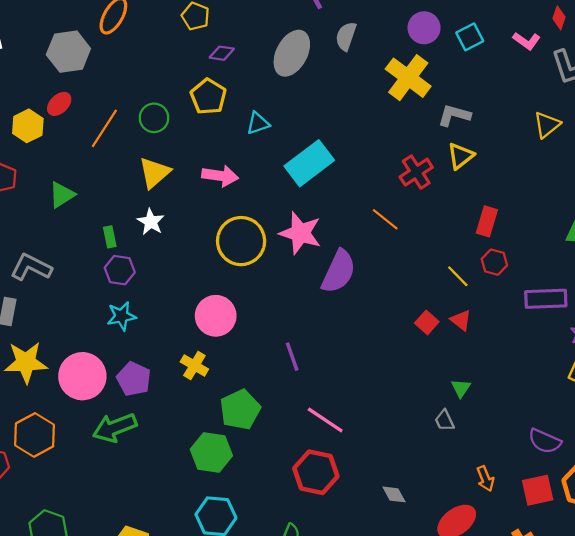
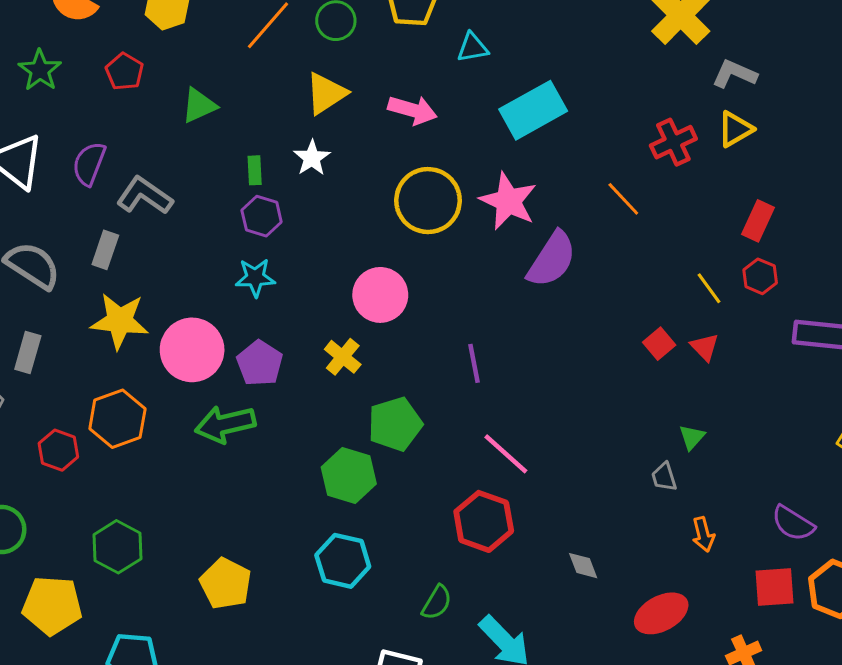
orange arrow: (485, 479) -> (703, 534), moved

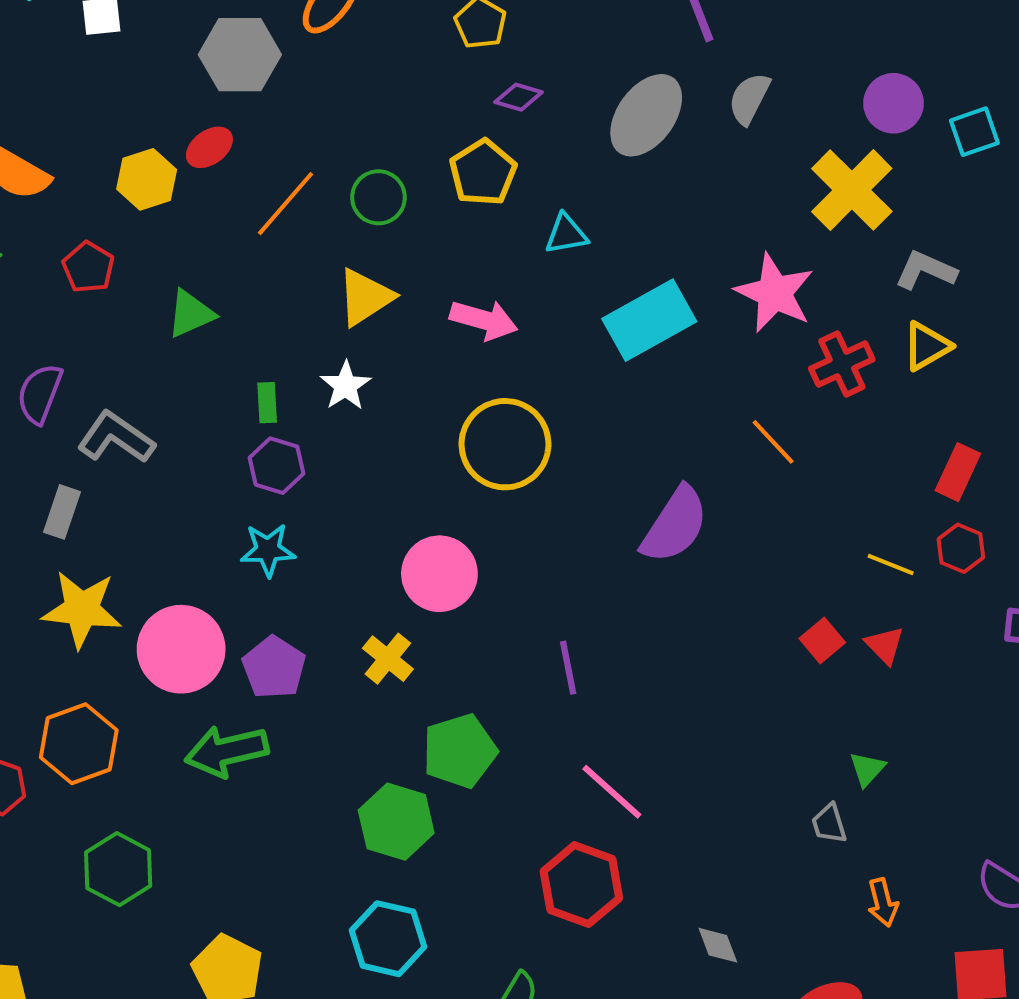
pink star: (508, 201) -> (775, 293), moved
yellow line: (709, 288) -> (891, 565), turned -32
green hexagon: (117, 547) -> (118, 869), moved

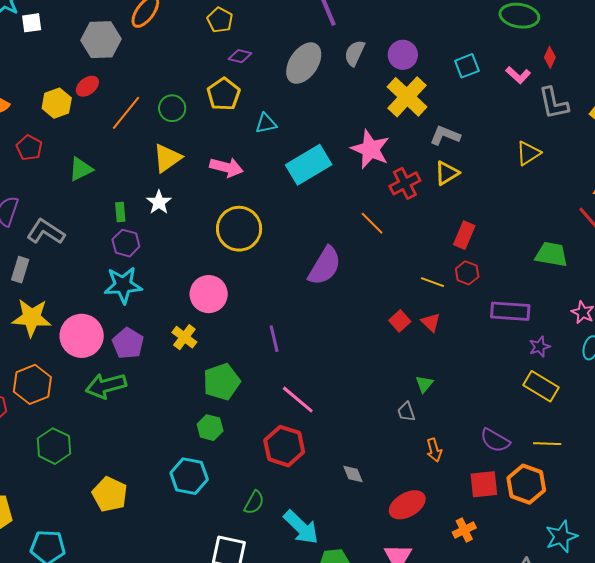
purple circle: (893, 103) -> (403, 55), moved
cyan star: (268, 550) -> (123, 285), size x1.4
green hexagon: (396, 822) -> (210, 428), moved, size x0.7

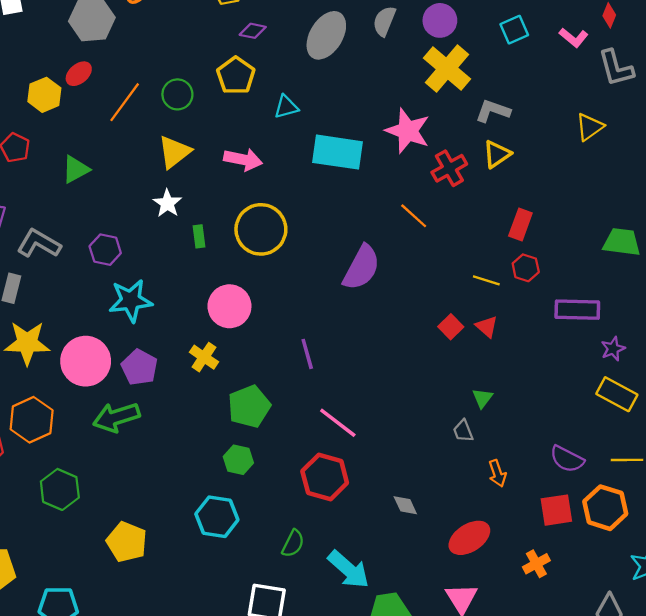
cyan rectangle: (309, 165) -> (337, 152), turned 42
green rectangle: (120, 212) -> (199, 236), moved
purple hexagon: (126, 243) -> (105, 250), moved

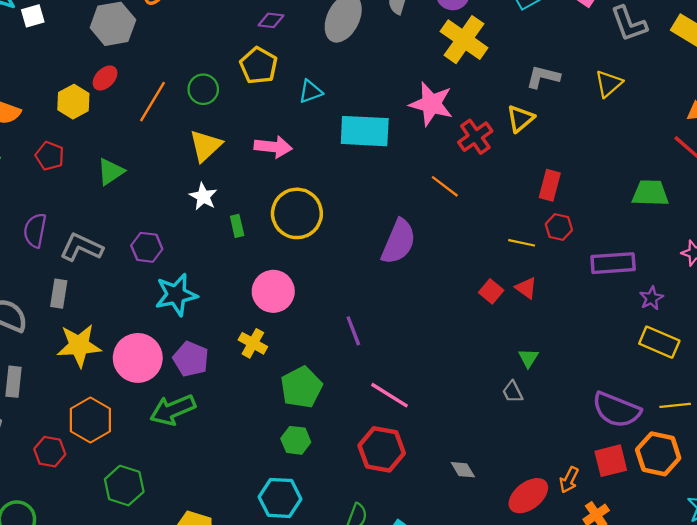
gray L-shape: (493, 111) -> (543, 77), moved
purple semicircle: (567, 459) -> (616, 410), size x1.4
orange arrow: (497, 473) -> (569, 480), moved, turned 50

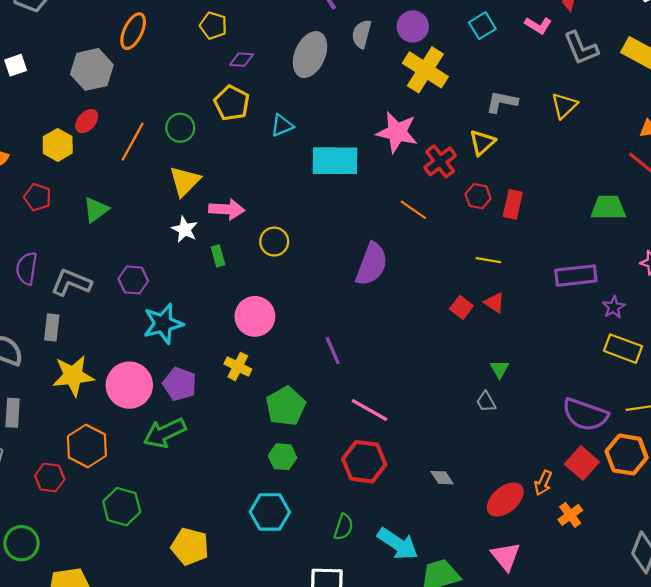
pink arrow: (273, 147) -> (227, 209), moved
yellow circle: (297, 213) -> (274, 242), size x0.6
red hexagon: (559, 227) -> (478, 196), moved
red square: (611, 461) -> (582, 463), turned -32

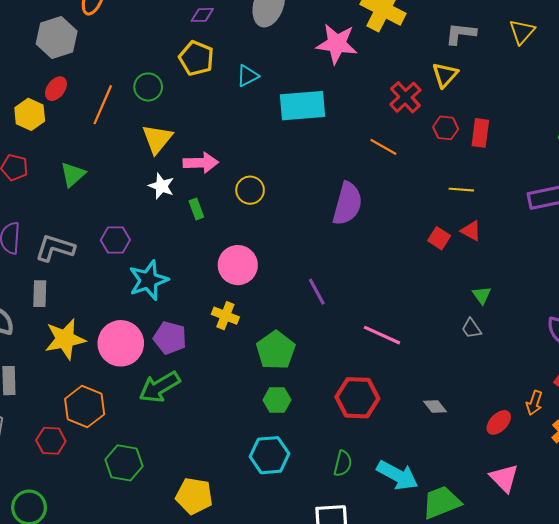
pink star: (397, 132) -> (337, 44), moved
pink line: (369, 410) -> (382, 335), moved
red ellipse: (505, 500) -> (499, 422), size x0.7

